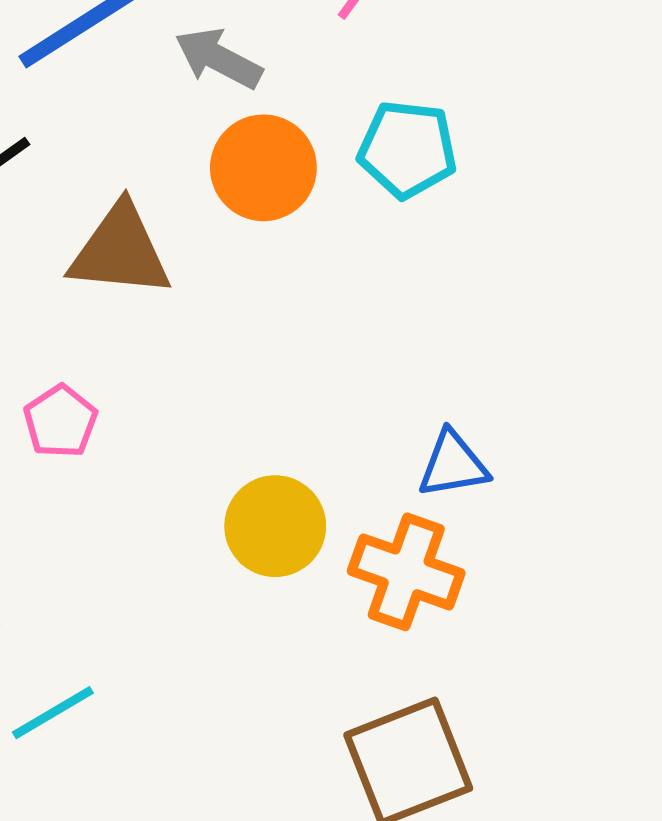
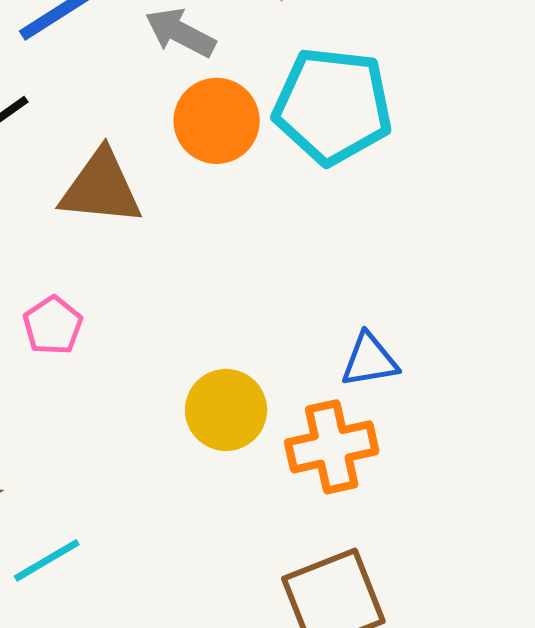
cyan pentagon: (407, 149) -> (333, 106), size x1.5
orange cross: (406, 572) -> (332, 447), turned -32

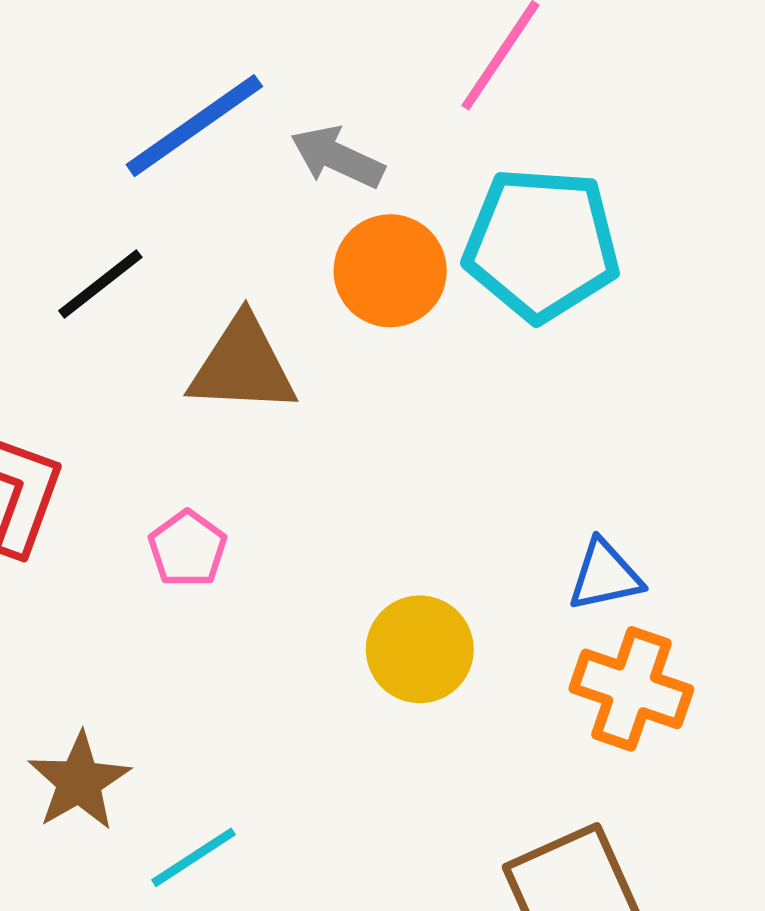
orange cross: (332, 447) -> (631, 689), moved, turned 34

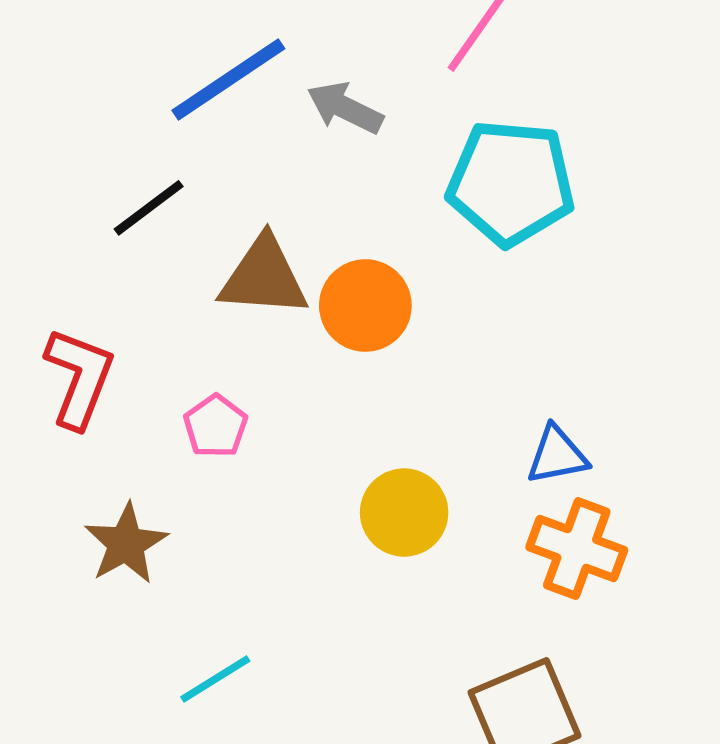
orange circle: (390, 271) -> (365, 306), moved
brown star: (79, 781) -> (126, 544), moved

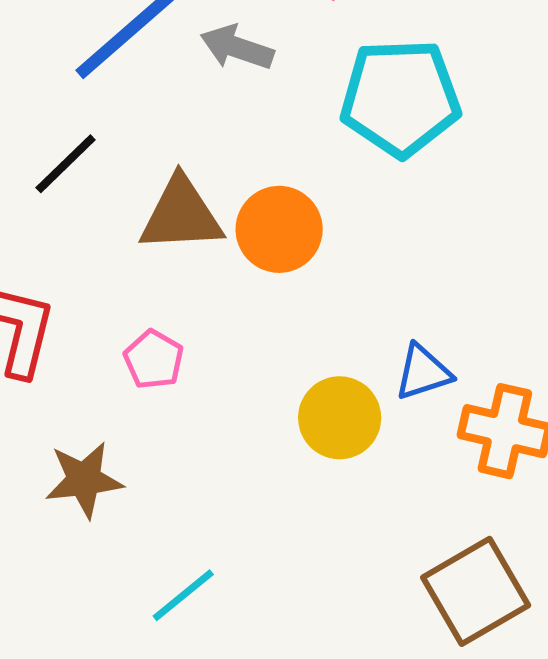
blue triangle: (557, 455) -> (423, 372), moved
brown star: (126, 544) -> (84, 480), turned 30

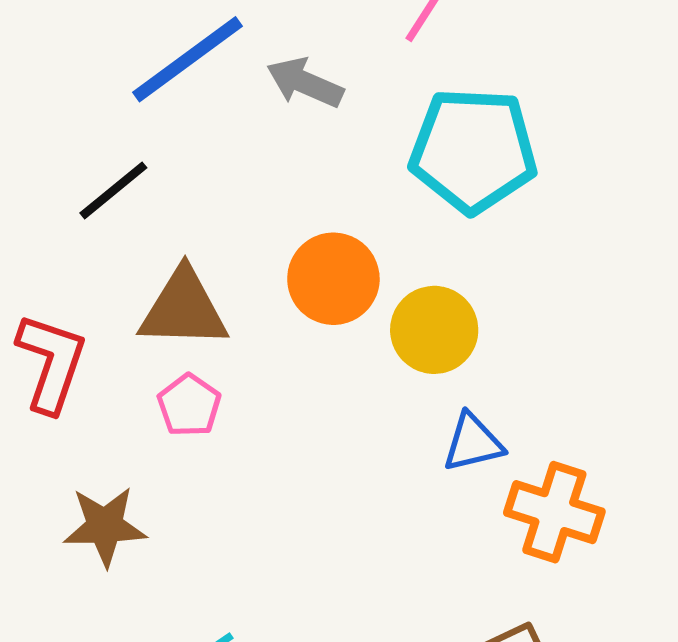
brown triangle: (181, 215) -> (184, 309), moved
yellow circle: (340, 418) -> (434, 330), moved

